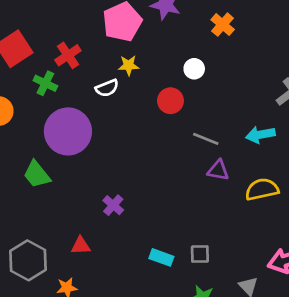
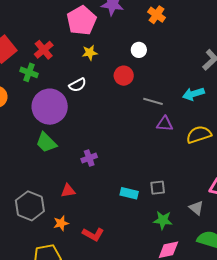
white semicircle: (107, 88) -> (78, 85), moved
green trapezoid: (37, 174) -> (46, 143), moved
purple cross: (113, 205) -> (89, 158), turned 35

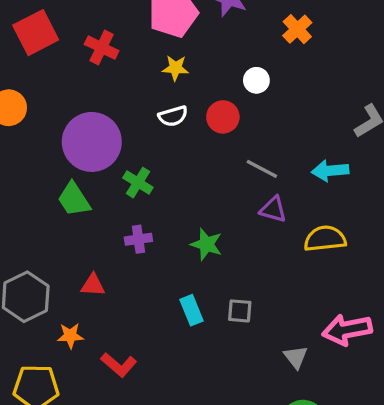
red cross: (44, 50) -> (102, 48), turned -36
green cross: (29, 72) -> (138, 183), moved
white semicircle: (78, 85) -> (173, 116), moved
cyan rectangle: (129, 193) -> (191, 310), turned 42
green star: (163, 220) -> (206, 244), moved

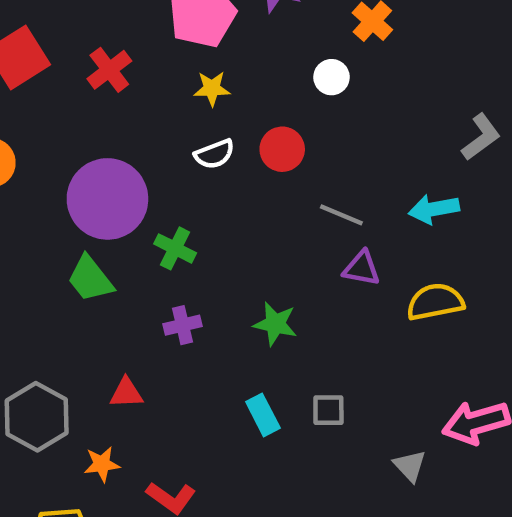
red cross: (102, 48) -> (109, 70), turned 32
white circle: (256, 80) -> (332, 77), moved

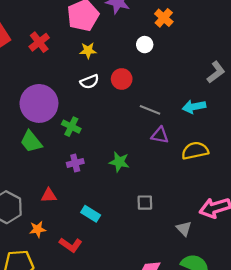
cyan rectangle: (263, 415) -> (91, 214), moved, turned -30

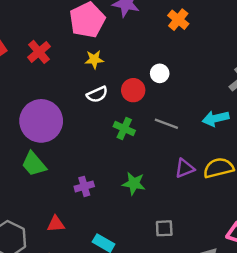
white circle: (145, 45) -> (160, 73), moved
green cross: (71, 127) -> (124, 129), moved
purple triangle: (160, 135) -> (185, 168), moved, turned -30

